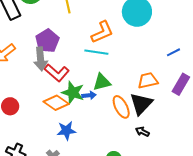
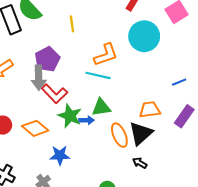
orange diamond: (56, 103) -> (35, 128), moved

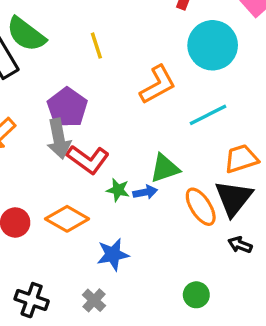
cyan line: (98, 75) -> (208, 115), moved, turned -30
green star: (70, 116) -> (118, 190), size x0.6

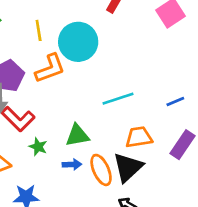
cyan circle: (213, 45) -> (78, 42), moved
orange L-shape: (158, 85) -> (50, 68), moved
blue arrow: (145, 192) -> (72, 164), moved

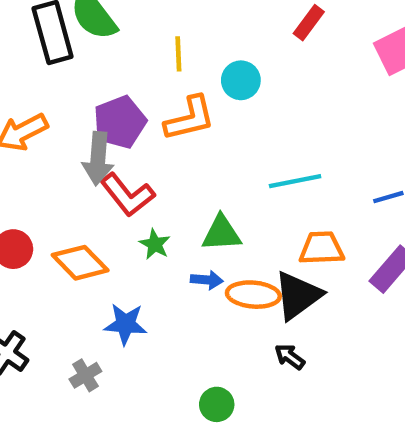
cyan circle: (78, 42) -> (241, 80), size x0.6
orange ellipse: (101, 170) -> (253, 295), turned -68

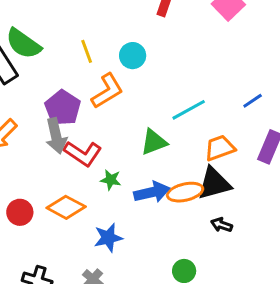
green triangle: (221, 233) -> (154, 142), moved
blue arrow: (207, 280) -> (152, 192), size x1.6
black triangle: (298, 295) -> (214, 183), turned 39

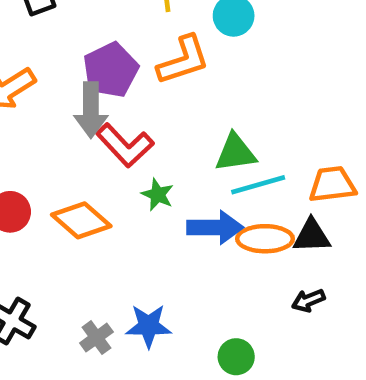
cyan line: (189, 110) -> (258, 185), moved
black triangle: (214, 183) -> (312, 236), size x0.7
black arrow: (222, 225) -> (308, 300), turned -54
blue star: (108, 238) -> (148, 326), moved

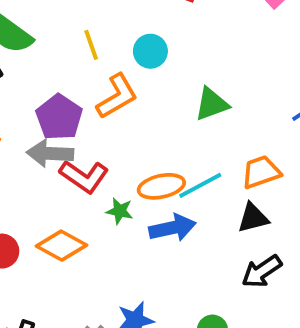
gray arrow: (91, 110) -> (50, 153), turned 105
green triangle: (235, 153) -> (212, 104), moved
orange ellipse: (265, 239) -> (161, 186), moved
black arrow: (308, 300) -> (262, 271), size x1.5

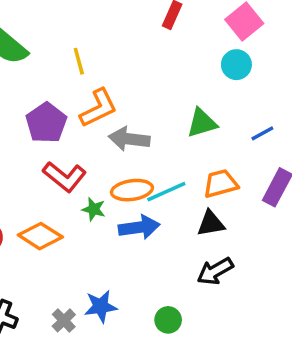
cyan circle: (150, 51) -> (236, 65), moved
green triangle: (212, 104) -> (202, 123), moved
gray arrow: (50, 153) -> (129, 139), moved

